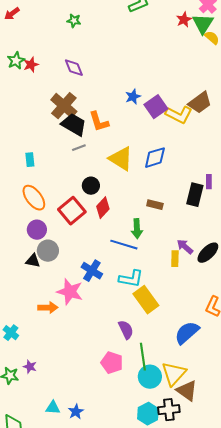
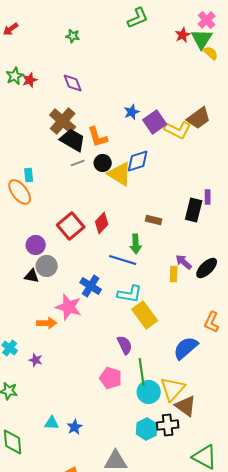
blue diamond: (155, 158) -> (138, 161), moved
black circle: (91, 186) -> (103, 163), moved
orange ellipse: (34, 198) -> (20, 192), moved
purple star: (30, 367) -> (36, 360), moved

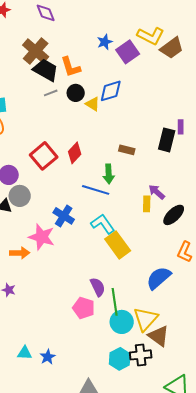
yellow L-shape: (178, 130) -> (151, 36), moved
yellow triangle: (120, 174) -> (93, 104), size x0.6
black ellipse: (207, 268) -> (174, 215), moved
cyan L-shape: (130, 294) -> (103, 224), turned -135
purple semicircle: (125, 345) -> (98, 287), moved

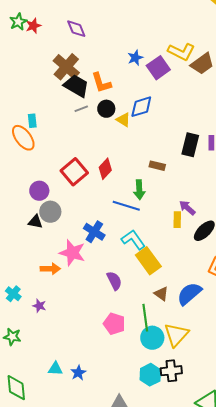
black rectangle: (167, 140) -> (190, 145), moved
purple semicircle: (98, 287) -> (114, 281), moved
brown triangle: (159, 336) -> (161, 294), moved, size x0.7

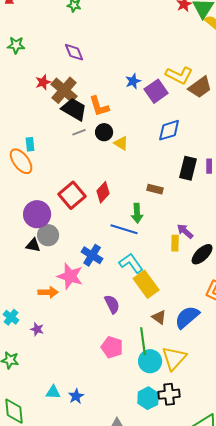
green star: (18, 22) -> (16, 45), turned 30
red star: (33, 26) -> (43, 82), moved
blue diamond: (141, 107) -> (169, 130), moved
purple circle: (39, 191) -> (37, 214), size x1.4

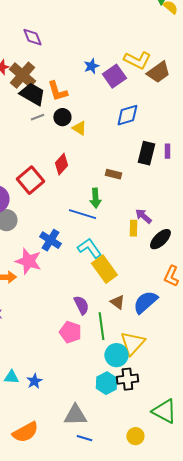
red diamond: (103, 192) -> (61, 164), moved
purple semicircle: (112, 304) -> (81, 305), moved
cyan circle: (150, 361) -> (116, 355), moved

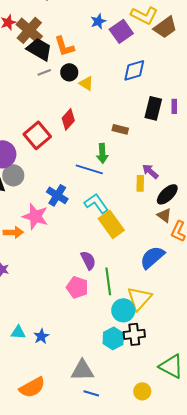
brown triangle: (117, 302) -> (164, 215), moved

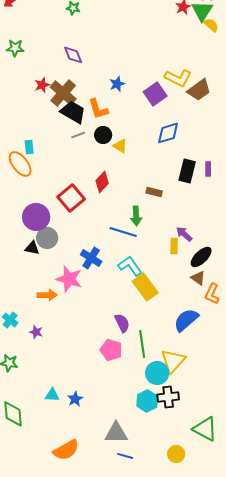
blue star: (98, 21) -> (117, 84), moved

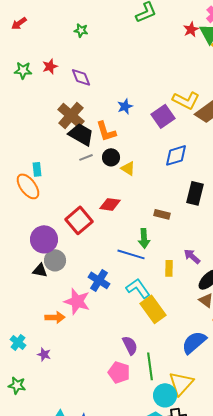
red star: (42, 85) -> (50, 66), moved
red diamond: (102, 182) -> (110, 204), turned 55
yellow rectangle: (174, 246) -> (169, 268), moved

